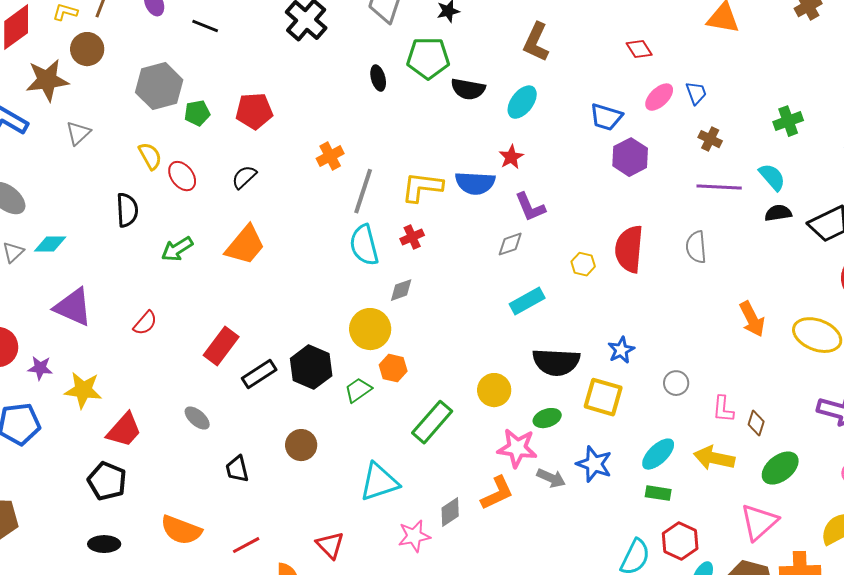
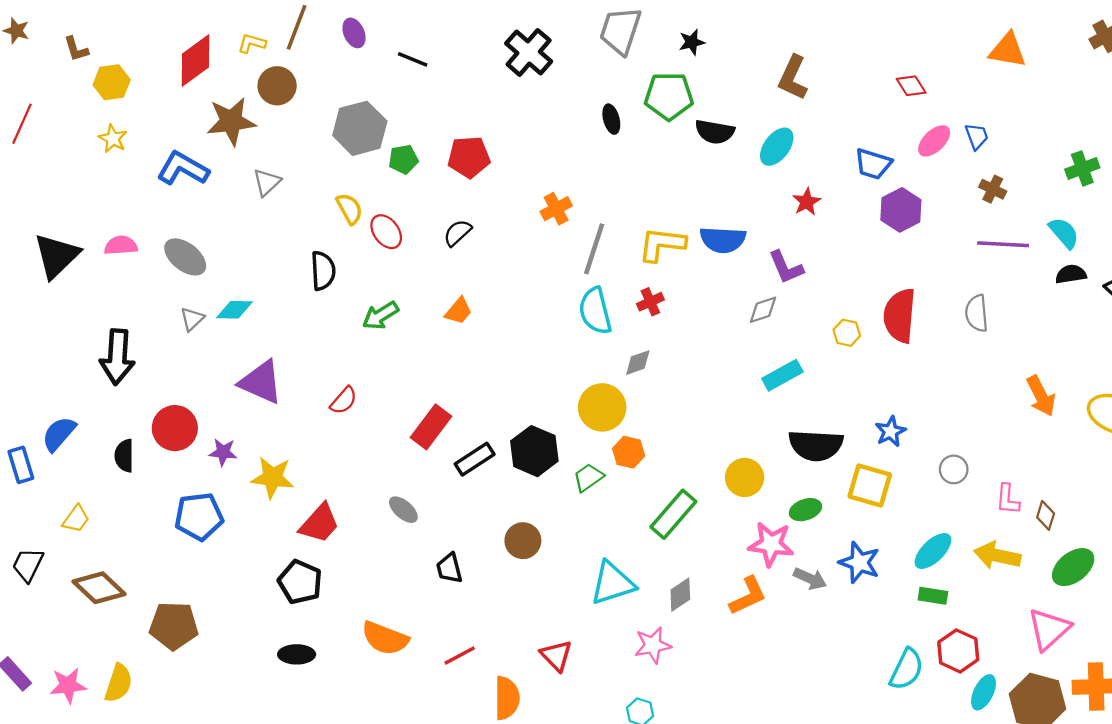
red star: (511, 157) -> (807, 202), moved
orange trapezoid: (245, 245) -> (459, 311), size x0.6
gray diamond: (450, 512) -> (680, 595), moved

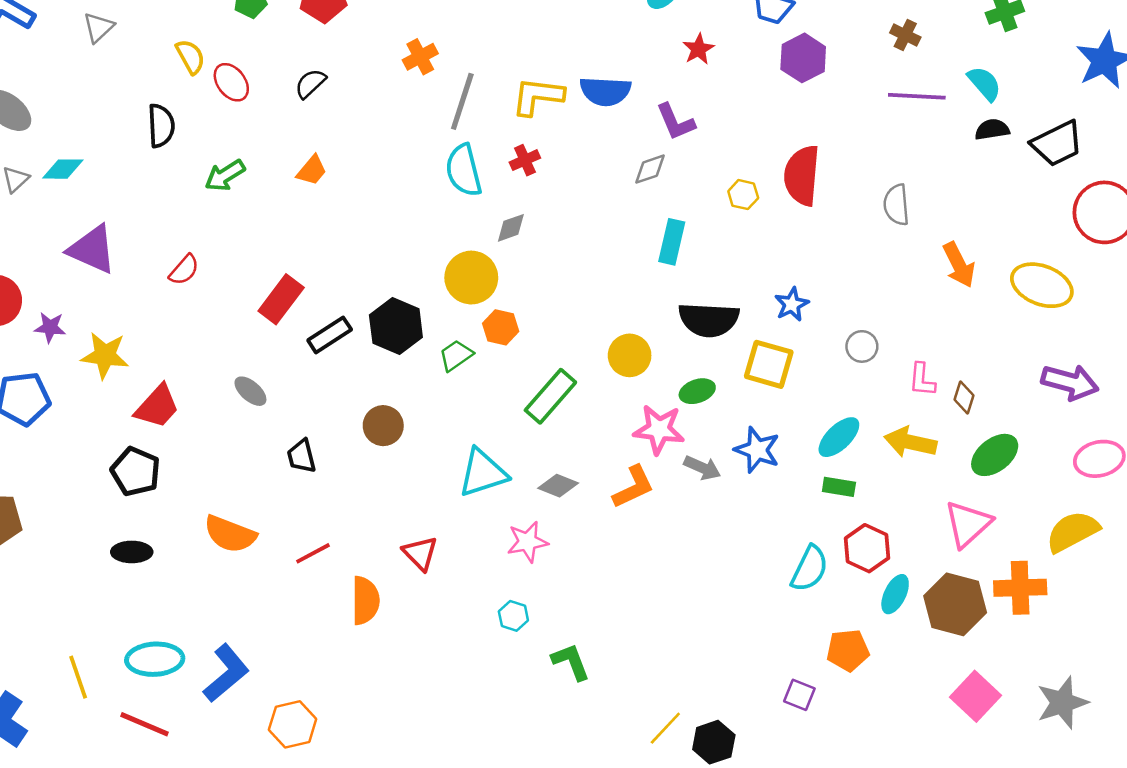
gray semicircle: (977, 313) -> (896, 205), moved
cyan rectangle: (782, 375) -> (672, 242), turned -48
gray diamond: (680, 595) -> (558, 486), turned 56

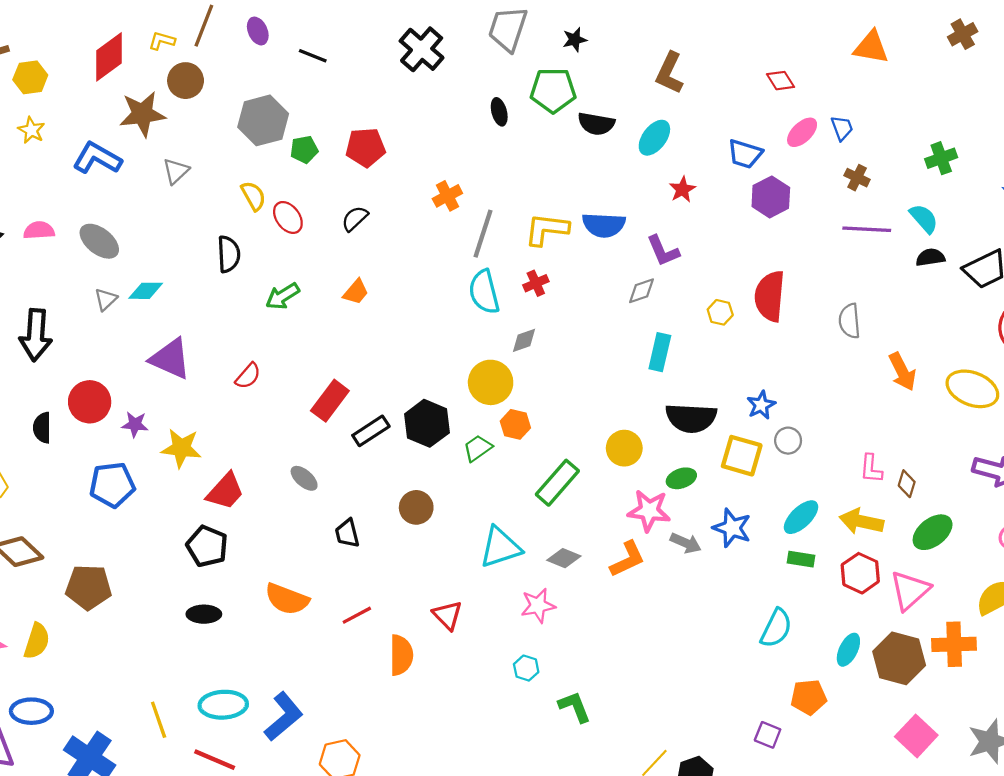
gray circle: (862, 346) -> (788, 441), moved
red hexagon: (867, 548) -> (860, 573), moved

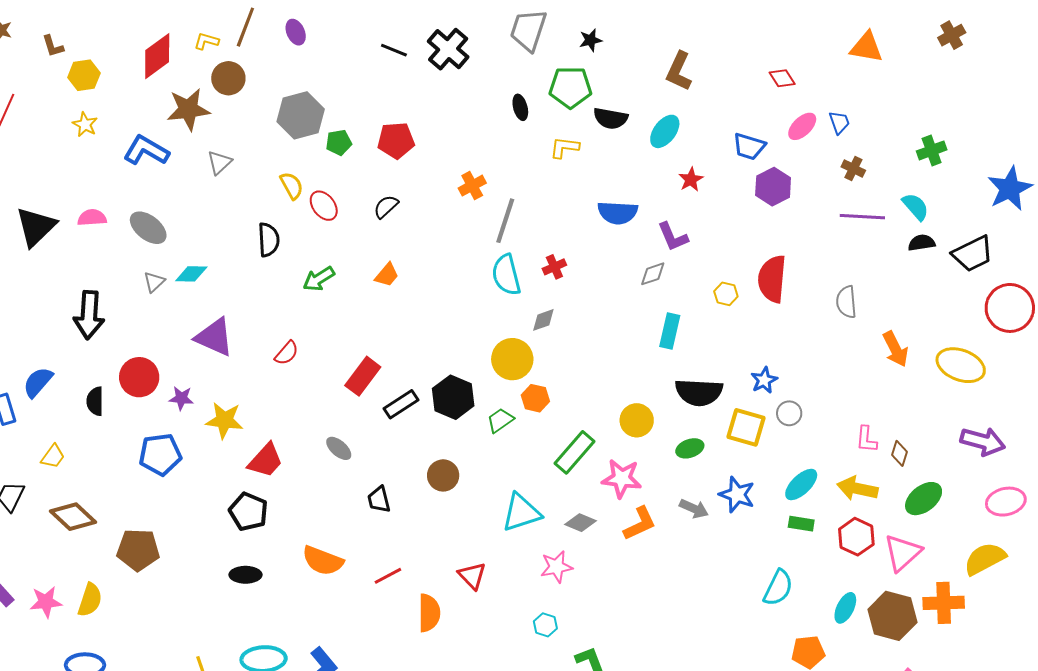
black line: (313, 56) -> (394, 50), moved
yellow L-shape: (547, 229) -> (564, 147), moved, size x0.7
pink star: (649, 511) -> (622, 478), moved

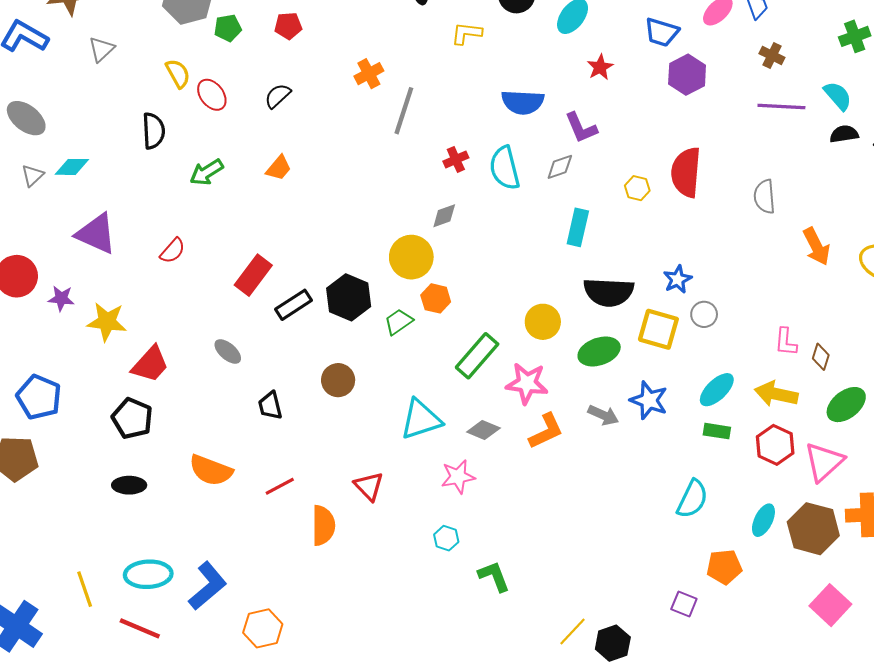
red pentagon: (396, 140) -> (288, 26), size x0.7
cyan semicircle: (506, 275) -> (505, 168), moved
green ellipse: (690, 448) -> (599, 351), size x1.4
blue pentagon: (160, 454) -> (39, 397), moved, turned 30

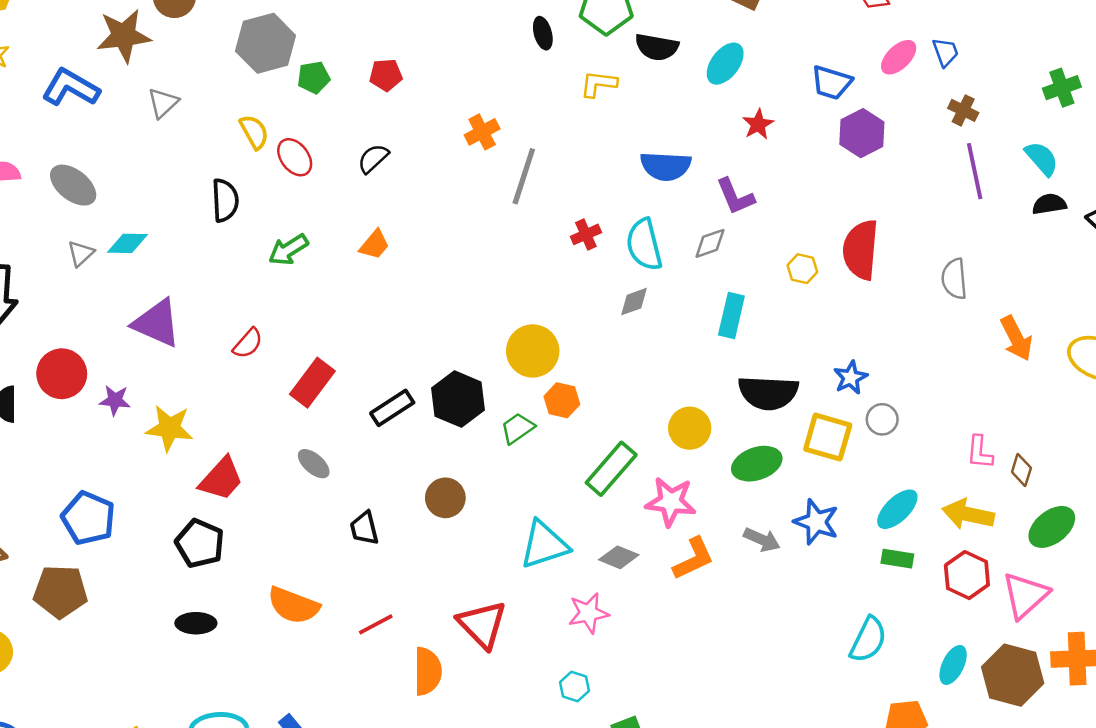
purple line: (781, 106) -> (975, 171), turned 75
gray diamond: (444, 216) -> (634, 302), moved
red rectangle: (253, 275) -> (312, 383), moved
red triangle: (369, 486) -> (482, 624), size x1.4

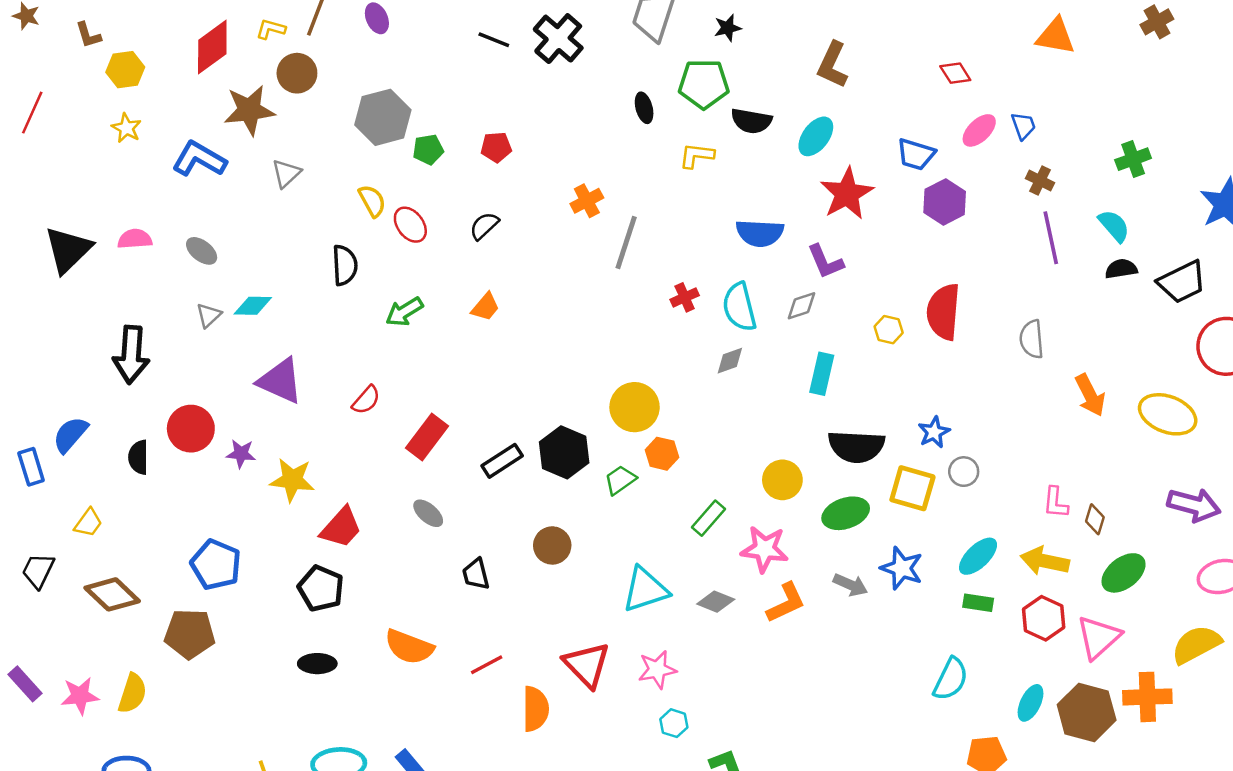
red star: (758, 124) -> (847, 194), size x1.8
gray ellipse: (73, 185) -> (202, 251), size x0.7
green rectangle: (611, 469) -> (708, 518), size x0.7
pink star: (588, 613) -> (657, 670), moved

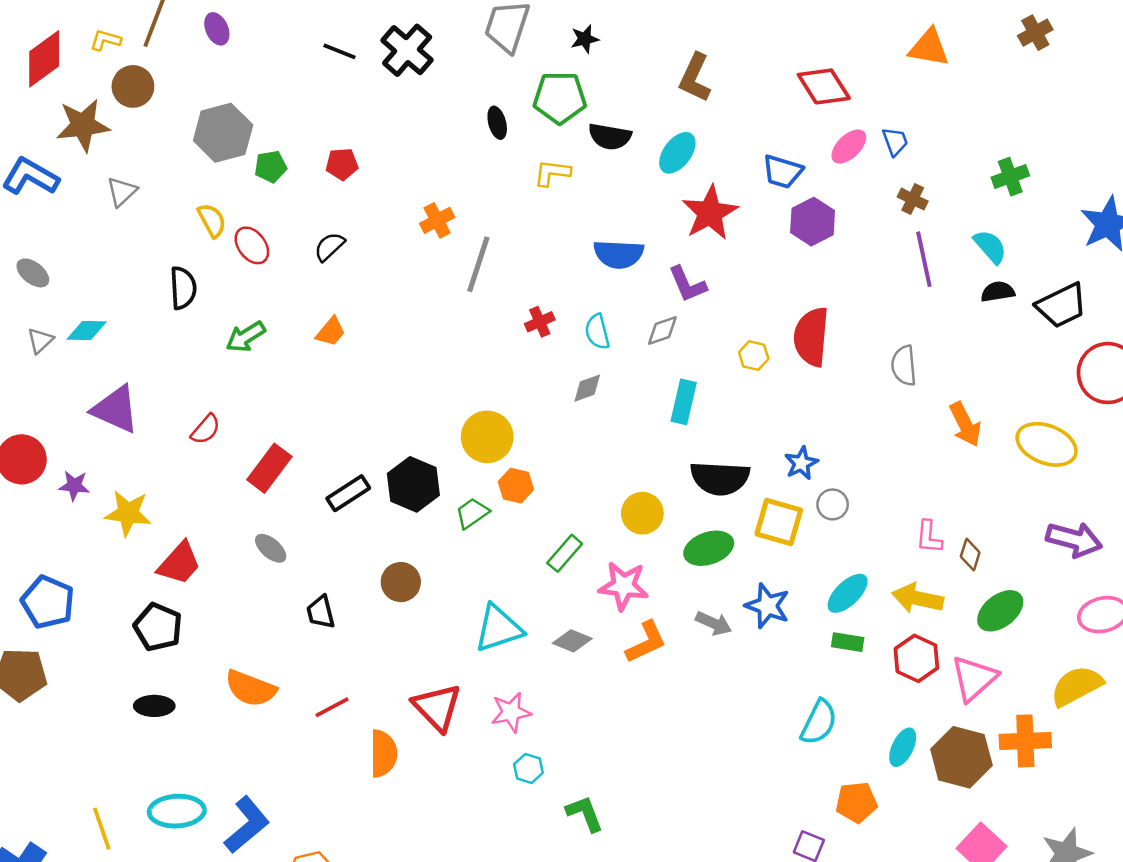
red diamond: (955, 73) -> (824, 86), size x1.6
cyan semicircle: (739, 307) -> (597, 332), size x0.7

